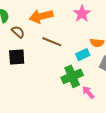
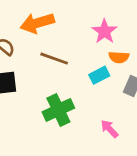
pink star: (82, 14) -> (104, 31), moved
green cross: (72, 76) -> (58, 110), moved

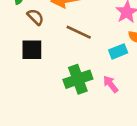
pink arrow: (109, 129) -> (111, 84), moved

